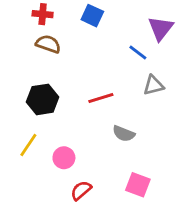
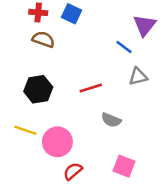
blue square: (92, 16) -> (71, 14), moved
yellow line: (28, 145) -> (25, 130), turned 75
pink circle: (64, 158) -> (57, 142), size x1.5

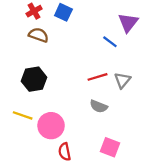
red cross: (38, 12) -> (34, 11), turned -35
gray triangle: (138, 76) -> (122, 80), moved, turned -36
red line: (91, 88) -> (97, 77), moved
red semicircle: (73, 171) -> (65, 152), turned -60

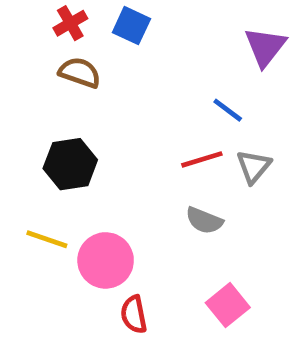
blue line: (110, 42) -> (228, 110), moved
pink square: (110, 147) -> (228, 305), turned 30

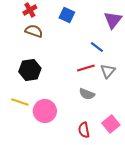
blue square: (131, 26) -> (67, 15), moved
pink square: (228, 305) -> (111, 124), moved
red semicircle: (134, 314) -> (84, 130), moved

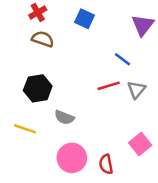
gray semicircle: (87, 94) -> (64, 117), moved
pink circle: (45, 111) -> (72, 158), moved
pink square: (111, 124) -> (140, 144), moved

